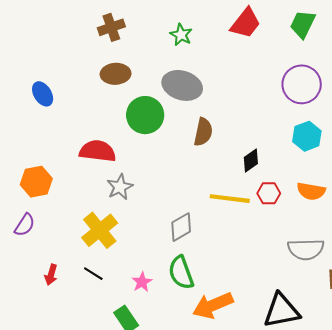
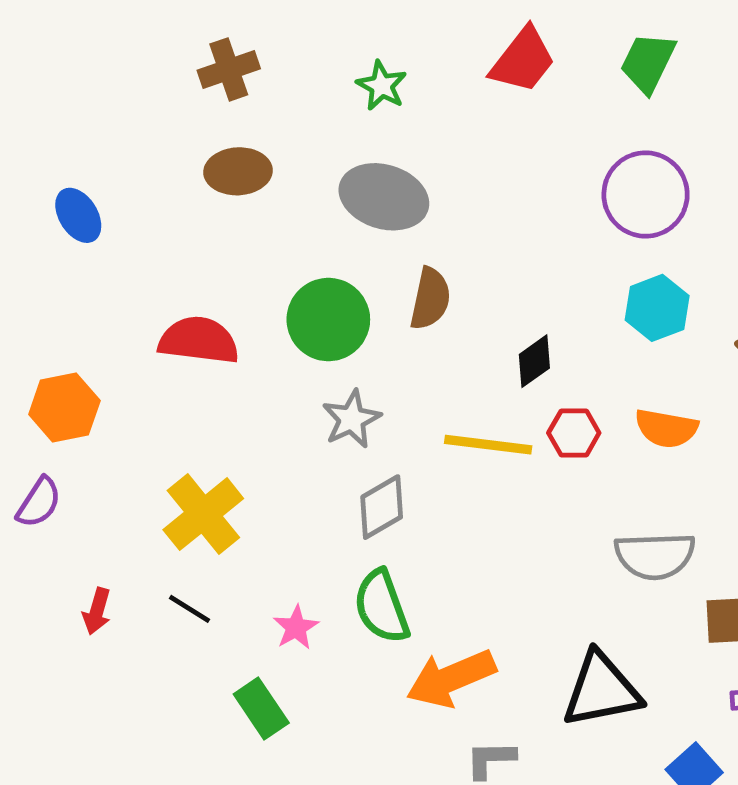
green circle: (145, 115) -> (328, 320), moved
gray star: (120, 187) -> (351, 419), moved

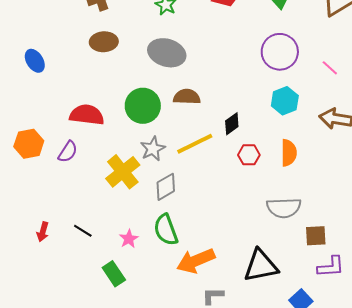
brown semicircle: (430, 299) -> (187, 97), turned -100
orange semicircle: (666, 428) -> (289, 153), turned -100
yellow line: (488, 445) -> (195, 144), moved, turned -33
purple semicircle: (39, 502) -> (68, 152), moved
yellow cross: (203, 514) -> (123, 172), moved

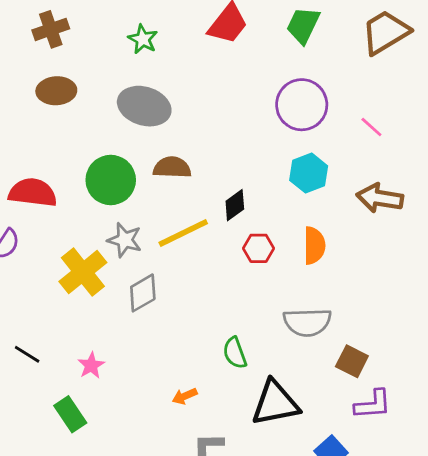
gray star: (153, 149) -> (125, 240), turned -30
green semicircle: (166, 230) -> (235, 353), moved, size x0.7
brown square: (316, 236) -> (352, 361), turned 30
orange arrow: (196, 261) -> (185, 396), size x0.5

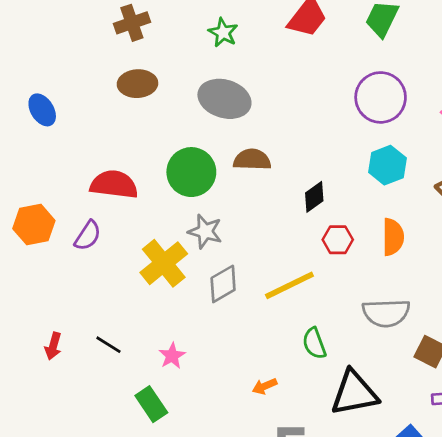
yellow line: (183, 233) -> (289, 285), moved

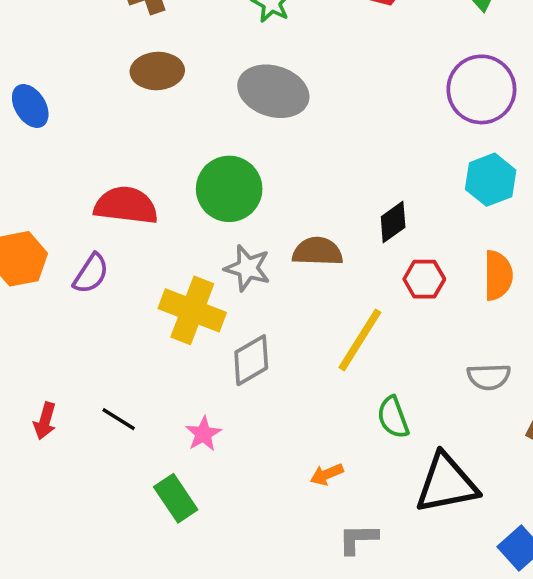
brown semicircle: (252, 160) -> (318, 251), moved
yellow cross: (164, 263) -> (192, 310), turned -30
gray diamond: (223, 284) -> (251, 360), moved
yellow line: (289, 285) -> (360, 340), turned -32
gray semicircle: (386, 313) -> (489, 377), size x0.7

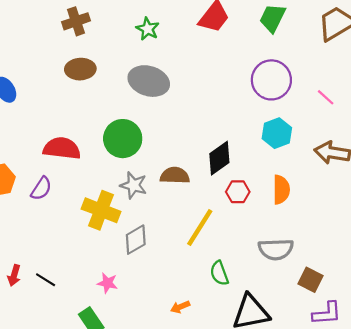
black diamond: (393, 222) -> (219, 158), size x1.4
gray semicircle: (489, 377) -> (276, 249), size x1.4
black line: (119, 419) -> (46, 280), moved
pink star: (203, 434) -> (107, 283), turned -30

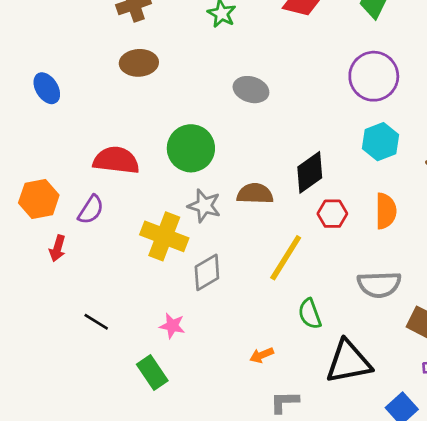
gray ellipse: (149, 81) -> (251, 90), moved, size x0.7
red arrow: (14, 275) -> (57, 248), moved

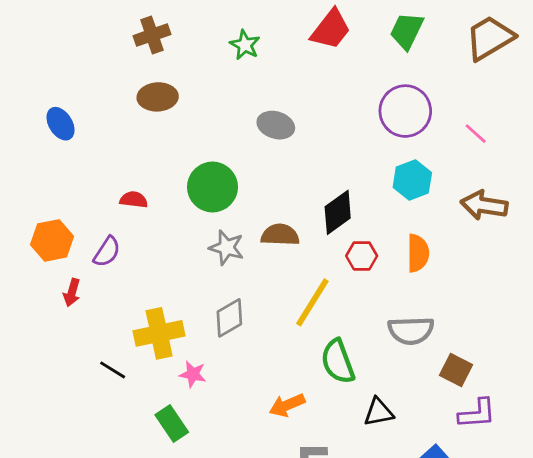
red semicircle: (116, 160) -> (134, 200), size x0.6
yellow cross: (164, 236) -> (159, 333), moved, turned -33
green semicircle: (310, 314) -> (338, 362), size x1.4
orange arrow: (262, 355) -> (287, 405), size x1.4
black triangle: (348, 362) -> (379, 412), size x0.6

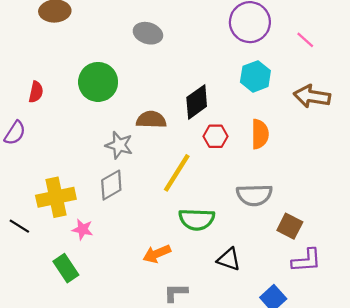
red semicircle: (134, 200) -> (36, 92), turned 95
gray star: (227, 248) -> (119, 145), moved
green semicircle: (338, 362) -> (197, 219), turned -68
black triangle: (379, 412) -> (229, 259), turned 30

